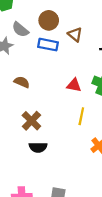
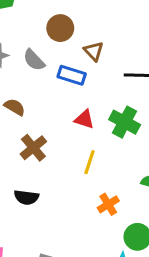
gray semicircle: (20, 30) -> (34, 60), moved
blue rectangle: (48, 45) -> (72, 75), moved
brown cross: (31, 121) -> (33, 148), moved

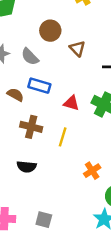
blue rectangle: (72, 75) -> (39, 86), moved
brown cross: (33, 148) -> (31, 127), turned -35
yellow line: (89, 162) -> (63, 137), moved

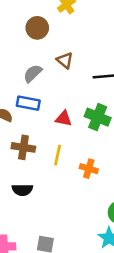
brown circle: (50, 31) -> (37, 28), moved
gray semicircle: (30, 57) -> (33, 73), moved, turned 96
orange cross: (92, 171) -> (89, 169), moved, turned -35

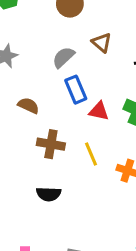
blue rectangle: (28, 103) -> (76, 90), moved, turned 55
yellow line: (58, 155) -> (91, 154), turned -36

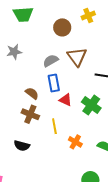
brown triangle: (102, 43) -> (77, 57), size x1.5
brown semicircle: (28, 106) -> (32, 93), moved

